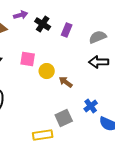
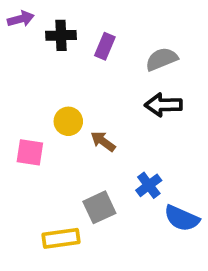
black cross: (43, 24) -> (61, 35), turned -35
pink square: (28, 59) -> (30, 152), moved

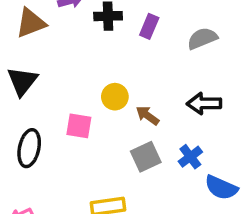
black arrow: (163, 105) -> (204, 104), moved
gray square: (99, 207) -> (146, 157), moved

